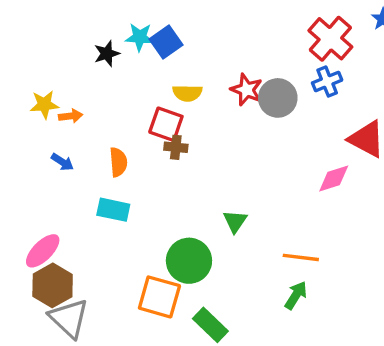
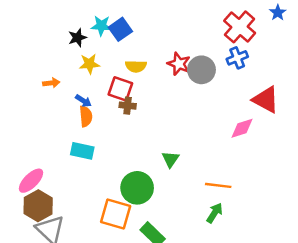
yellow star: (44, 105) -> (89, 64), moved
blue arrow: (62, 162) -> (83, 101), moved

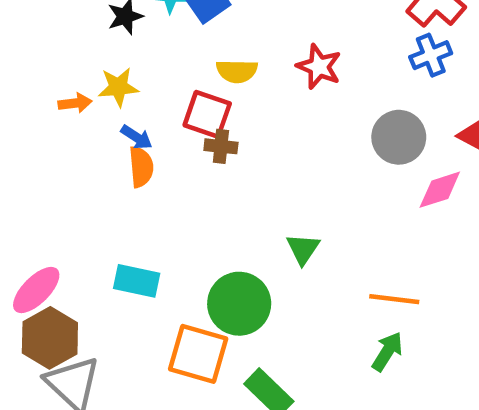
yellow star: (89, 64) -> (118, 87), moved
gray circle: (201, 70) -> (399, 137), moved
cyan rectangle: (82, 151) -> (137, 281), moved

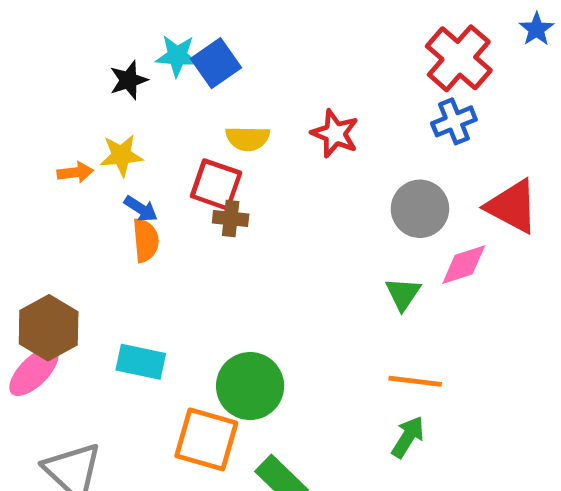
green triangle: (303, 249) -> (403, 294), moved
brown hexagon: (50, 338) -> (49, 328), moved

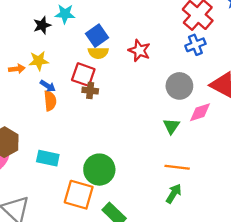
blue square: (216, 63) -> (97, 36), moved

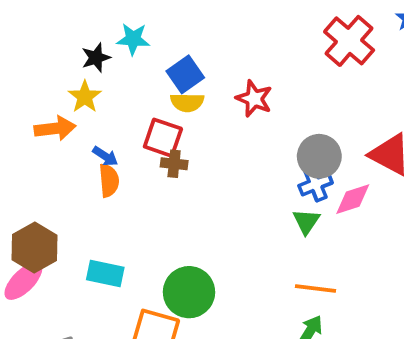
blue cross: (195, 45) -> (316, 184), moved
yellow star: (39, 61) -> (85, 97), moved, turned -30
orange arrow: (17, 69) -> (55, 128), size x1.5

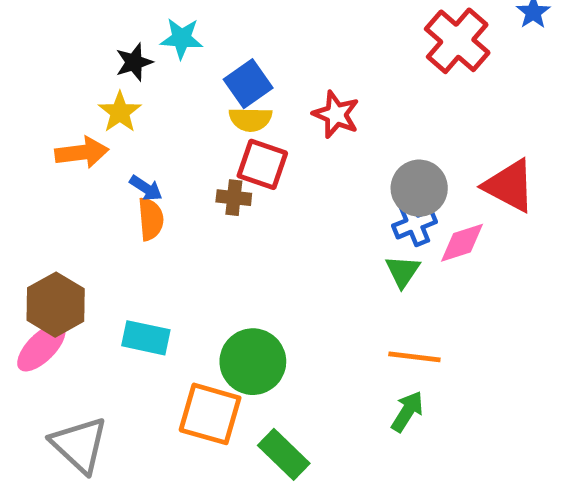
red square: (163, 138) -> (262, 164), moved

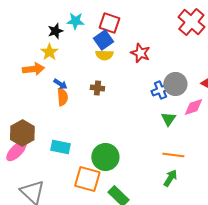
red square: (262, 164) -> (109, 23), moved
blue cross: (414, 224) -> (160, 90), moved

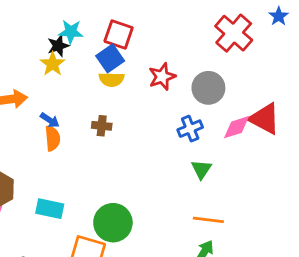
black star: (55, 31) -> (58, 46), moved
yellow star: (49, 52) -> (53, 64), moved
red star: (140, 53) -> (162, 77), turned 30
gray circle: (175, 84) -> (208, 88), moved
pink diamond: (193, 107) -> (236, 127), moved

